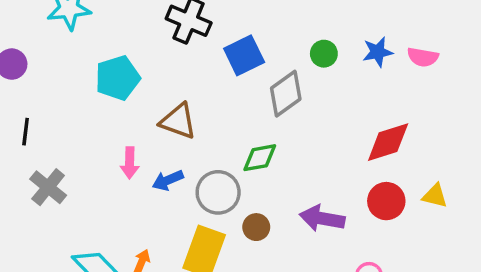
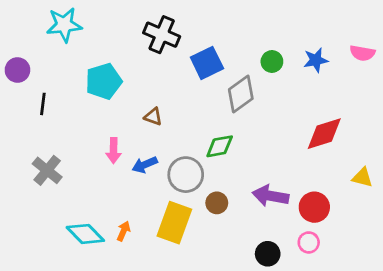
pink semicircle: (423, 57) -> (362, 53), moved
brown triangle: (178, 121) -> (153, 117), size x0.6
black line: (26, 132) -> (43, 104), moved
red circle: (386, 201) -> (314, 207), moved

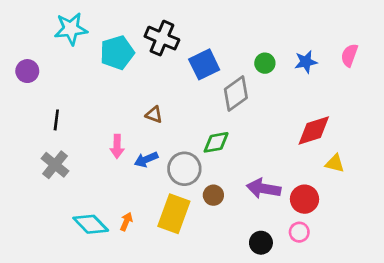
pink semicircle: (362, 53) -> (349, 55), turned 100
cyan pentagon: (104, 81) -> (117, 53), moved
black line: (43, 104) -> (56, 120), moved
yellow triangle: (362, 177) -> (335, 163), moved

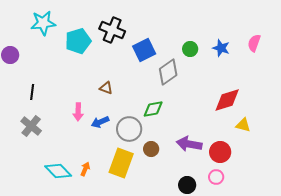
blue star: (306, 62) -> (221, 48), turned 30

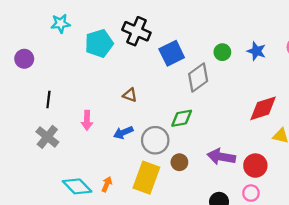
cyan star: (43, 23) -> (61, 24), size x0.7
pink arrow: (78, 112) -> (87, 120), moved

